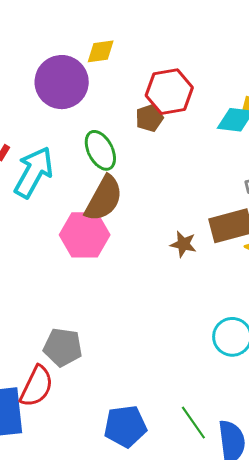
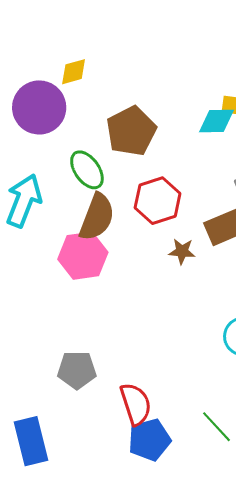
red hexagon: (169, 92) -> (158, 201), moved
brown pentagon: (149, 118) -> (131, 131), size x1.8
red semicircle: (36, 386) -> (136, 404), moved, turned -36

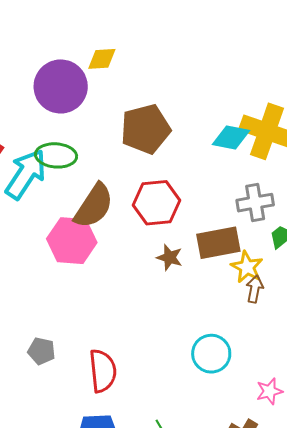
green ellipse: (87, 170) -> (56, 155), moved, turned -63
gray pentagon: (77, 370) -> (42, 351), size x0.7
red semicircle: (136, 404) -> (103, 371), moved

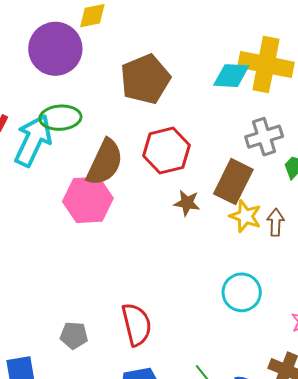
brown rectangle: (218, 243) -> (233, 182), turned -45
yellow star: (247, 267) -> (245, 216), moved
gray pentagon: (42, 351) -> (74, 335), moved

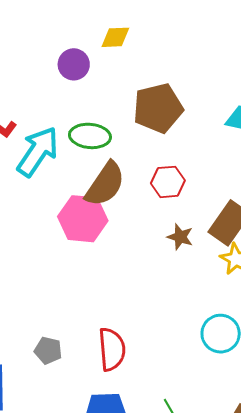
purple circle: (55, 49) -> (74, 64), size x0.6
green ellipse: (60, 118) -> (90, 136), moved
red hexagon: (166, 151) -> (168, 182), size x0.7

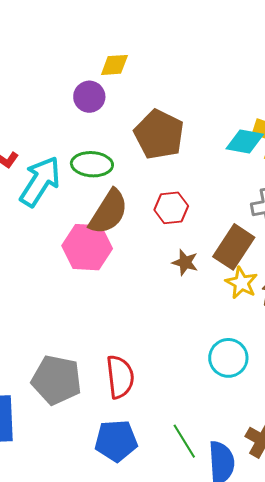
purple circle: (74, 64) -> (89, 97), moved
brown pentagon: (158, 108) -> (159, 134), turned -30
gray pentagon: (48, 350) -> (57, 380), size x1.8

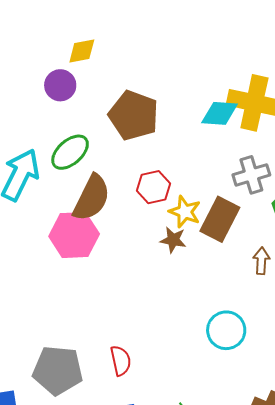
green ellipse: (92, 164) -> (70, 152), turned -39
yellow star: (241, 283) -> (185, 212), moved
red semicircle: (120, 377) -> (121, 361), size x0.7

